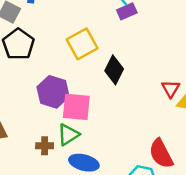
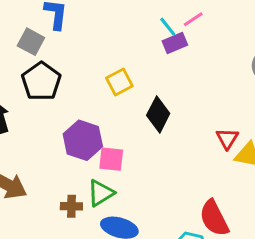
yellow square: (82, 44) -> (119, 82), size x0.7
pink square: (76, 107) -> (111, 159), size x0.7

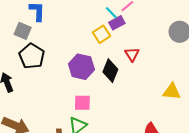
yellow square: (119, 82) -> (102, 34), moved
red triangle: (227, 139) -> (132, 54), moved
purple hexagon: (83, 140) -> (81, 67), moved

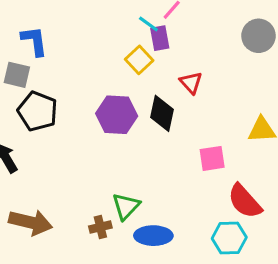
purple rectangle: (117, 23) -> (160, 38), turned -63
pink square: (82, 103) -> (212, 158), moved

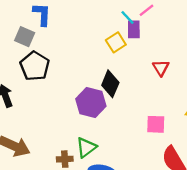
red triangle: (191, 83) -> (161, 68), moved
black diamond: (162, 113) -> (110, 84), moved
purple hexagon: (117, 115) -> (91, 102), moved

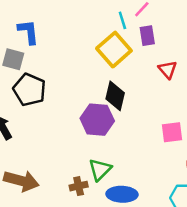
cyan line: (128, 17) -> (122, 20), turned 35
purple rectangle: (134, 29) -> (147, 36), moved
yellow square: (116, 42) -> (114, 50), size x1.5

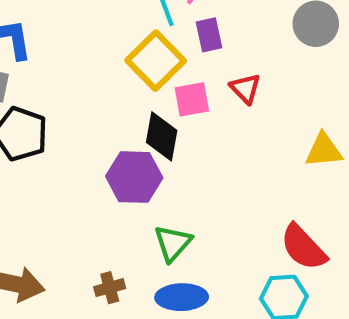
pink square: (172, 132) -> (192, 99), moved
green triangle: (100, 170) -> (173, 243), moved

